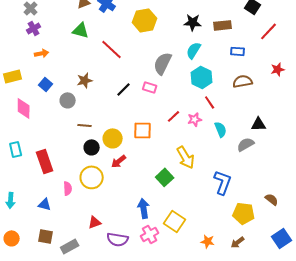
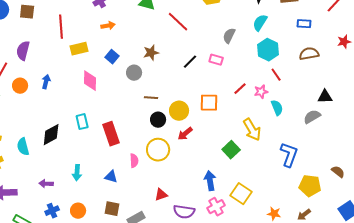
gray semicircle: (163, 63) -> (229, 36), size x0.7
cyan semicircle: (221, 129) -> (277, 108), moved

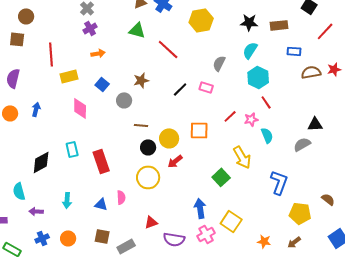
brown semicircle: (309, 54) -> (311, 72), moved
cyan semicircle: (23, 147) -> (19, 191), moved
pink semicircle: (134, 161) -> (121, 197), moved

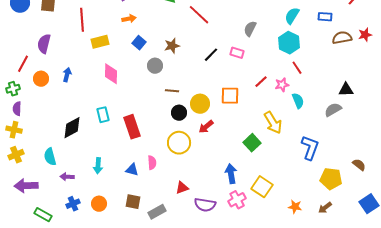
cyan semicircle: (250, 50) -> (292, 16), moved
blue square: (102, 84) -> (139, 43), moved

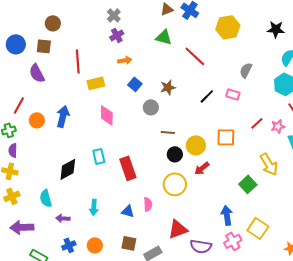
purple semicircle: (44, 44) -> (37, 73), moved, turned -42
blue arrow: (67, 75) -> (63, 116), size x1.5
red triangle: (182, 188) -> (178, 229), size x1.5

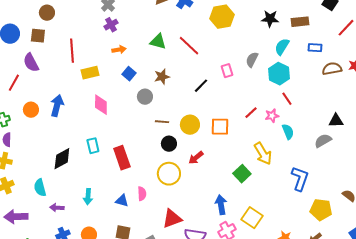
green triangle: (164, 37) -> (158, 42), moved
gray semicircle: (246, 70) -> (252, 60), moved
pink rectangle: (233, 94) -> (227, 71), moved, turned 56
red line: (19, 105) -> (14, 83), moved
yellow circle: (196, 145) -> (190, 125), moved

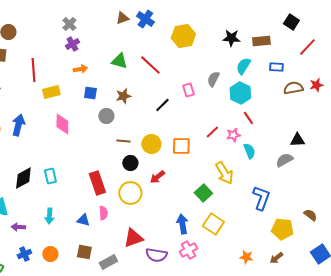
blue square: (129, 74) -> (90, 93), turned -32
cyan rectangle: (93, 146) -> (50, 176), moved
red rectangle: (122, 158) -> (97, 183), moved
yellow square: (252, 218) -> (213, 224), moved

